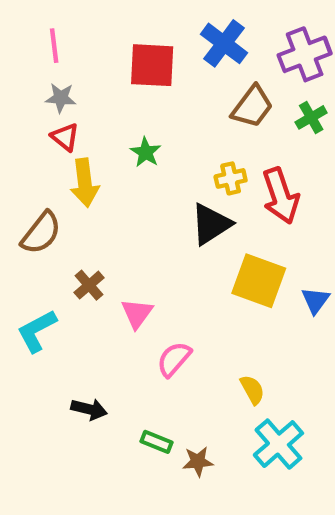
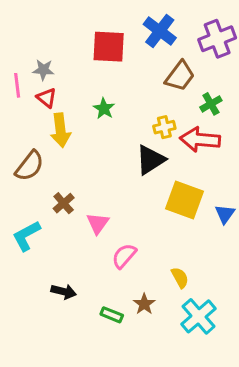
pink line: (54, 46) -> (17, 85), moved
green cross: (311, 117) -> (211, 104), moved
red arrow: (281, 196) -> (200, 140), turned 114
brown star: (198, 461) -> (144, 304), moved, turned -30

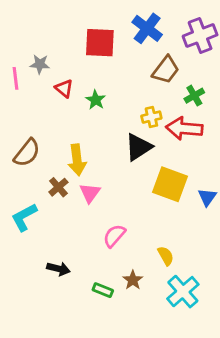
red triangle: (47, 98) -> (64, 88), moved
yellow arrow: (60, 130) -> (77, 160), moved
pink triangle: (98, 223) -> (90, 193), moved

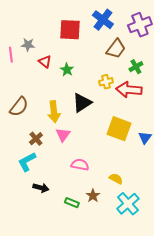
black triangle: (139, 147) -> (82, 103), moved
brown cross: (58, 187) -> (36, 139), moved
cyan L-shape: (24, 217) -> (27, 162), moved
pink semicircle: (114, 236) -> (80, 165), turned 60
yellow semicircle: (166, 256) -> (116, 179), turned -32

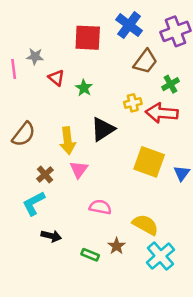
yellow semicircle: (116, 179) -> (145, 225), size x1.5

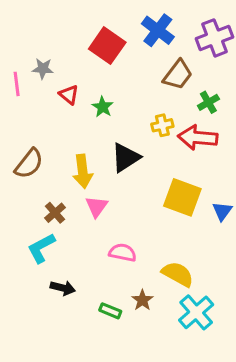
red square: (88, 38) -> (107, 46), turned 32

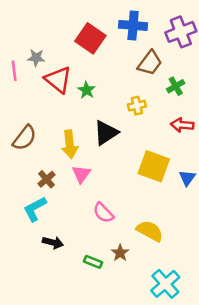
blue cross: (158, 30) -> (133, 25), turned -32
red triangle: (69, 95) -> (58, 80), size x1.6
red arrow: (198, 138) -> (182, 125), moved, size x0.7
pink semicircle: (123, 253) -> (103, 213), turned -145
cyan cross: (196, 312) -> (165, 284), moved

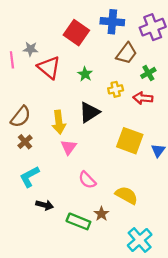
green star: (87, 90) -> (85, 74), moved
red arrow: (182, 125) -> (143, 98), moved
brown cross: (46, 179) -> (25, 142), moved
green rectangle: (93, 262) -> (78, 221), size x1.5

